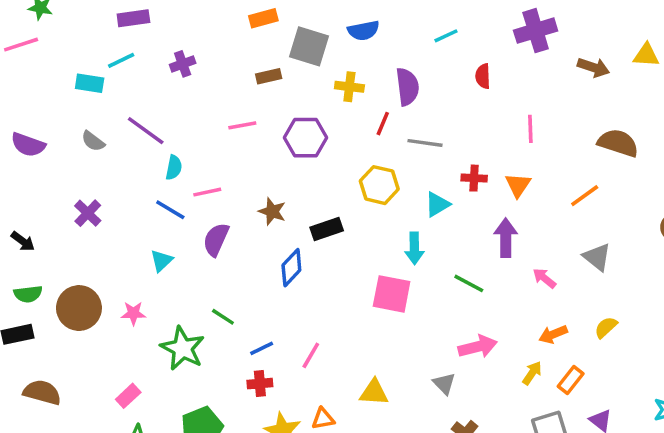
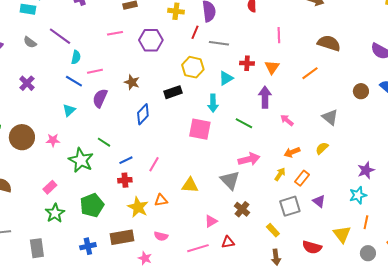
black rectangle: (327, 229) -> (173, 92), moved
gray triangle: (597, 257) -> (330, 117), moved
gray triangle: (444, 384) -> (230, 180), size x1.5

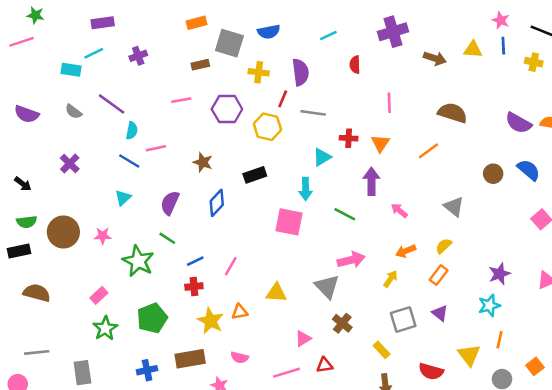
yellow hexagon: (193, 67) -> (267, 127), moved
purple semicircle: (100, 98) -> (170, 203), moved
orange rectangle: (302, 178) -> (439, 275), moved

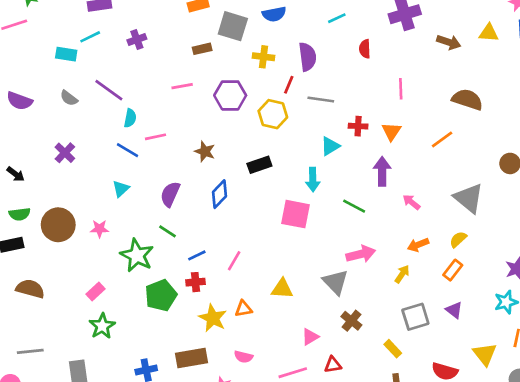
gray triangle: (454, 207) -> (469, 198), size x1.4
green pentagon: (152, 318) -> (161, 295), moved

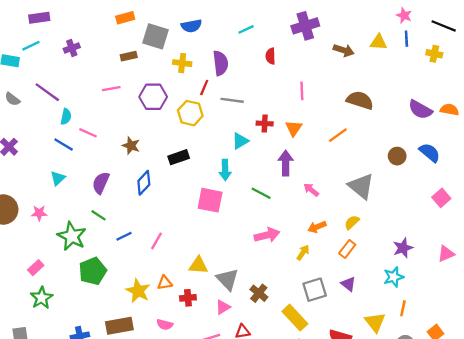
pink line: (156, 137) -> (88, 133), turned 36
red cross: (195, 282) -> (188, 298), moved
gray triangle: (335, 282) -> (227, 279), moved
yellow rectangle: (393, 349) -> (295, 318), size x1.6

